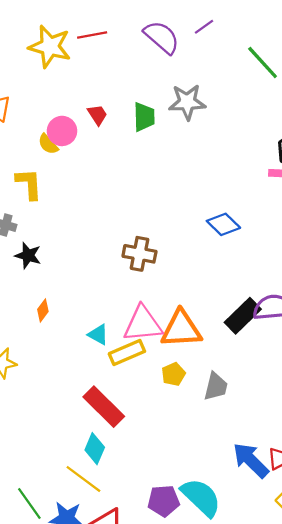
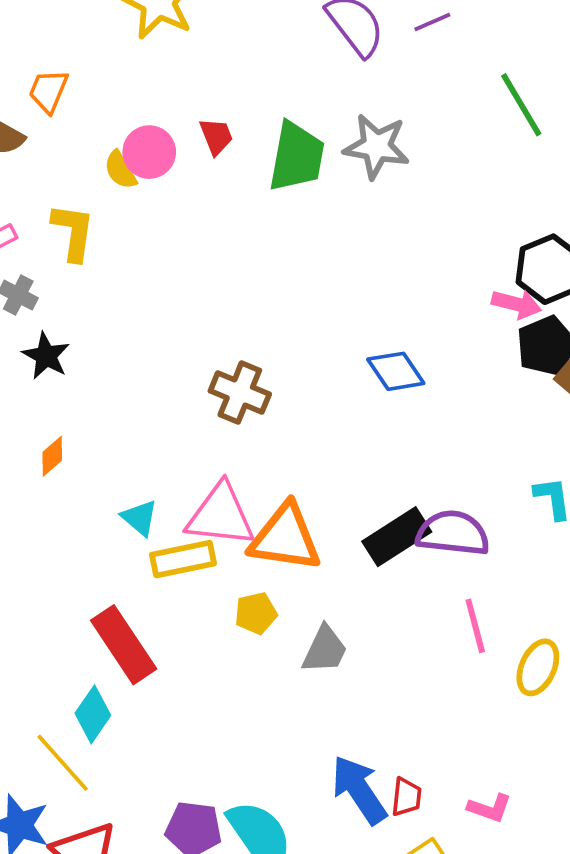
green trapezoid: (144, 117) -> (297, 157), size x1.4

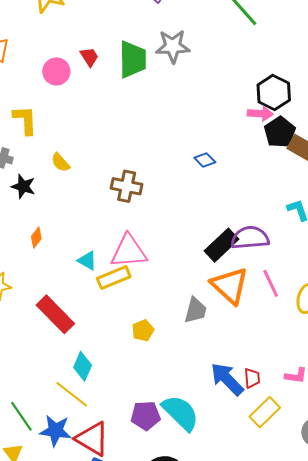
yellow semicircle: (120, 170) -> (61, 162), moved
blue diamond: (396, 371) -> (205, 160), size x0.7
orange triangle: (285, 538) -> (230, 286), moved, turned 45
yellow pentagon: (256, 613) -> (143, 330), moved
red rectangle: (124, 645) -> (55, 314), moved

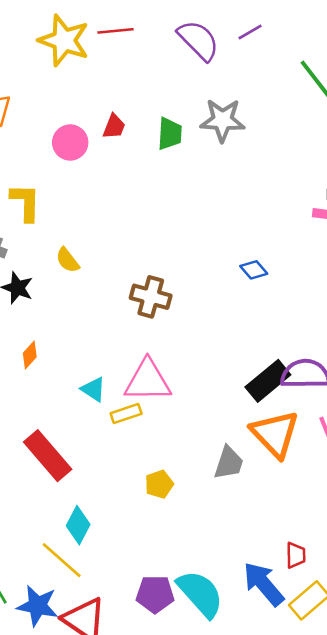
red trapezoid: (89, 57) -> (114, 127), turned 50
green trapezoid: (133, 59) -> (170, 134), size x0.7
yellow rectangle: (114, 278) -> (126, 413), size x0.7
blue arrow: (227, 379) -> (264, 584), moved

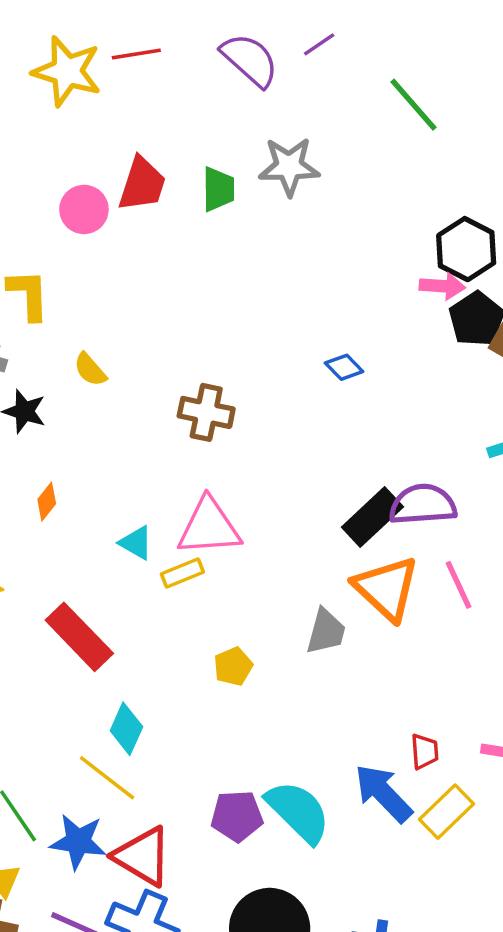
red trapezoid: (114, 127) -> (142, 184), size x1.6

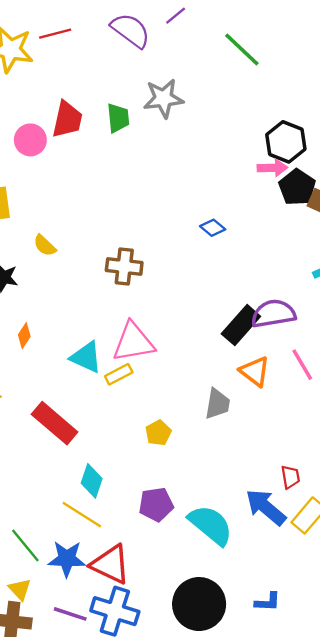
cyan triangle: (136, 543) -> (86, 357), size x1.4
orange triangle: (386, 588) -> (255, 371), size x0.7
purple pentagon: (237, 816) -> (156, 504), moved

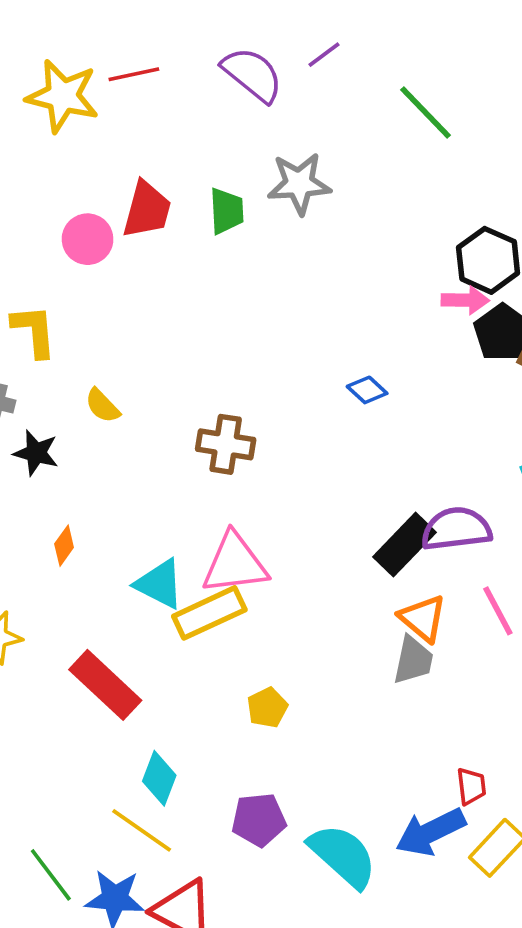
yellow rectangle: (119, 374) -> (209, 613), size x1.6
gray trapezoid: (217, 404) -> (413, 660), moved
blue arrow: (266, 507) -> (431, 832), turned -69

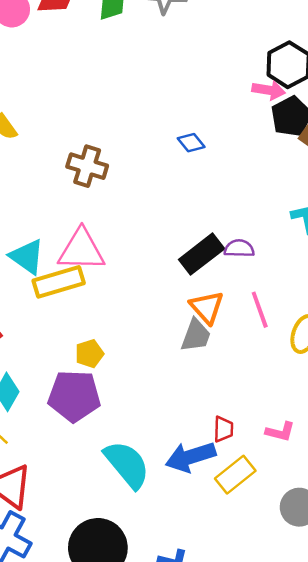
purple semicircle: (456, 529) -> (239, 248), size x0.6
purple pentagon: (259, 820) -> (74, 396), moved, size x1.4

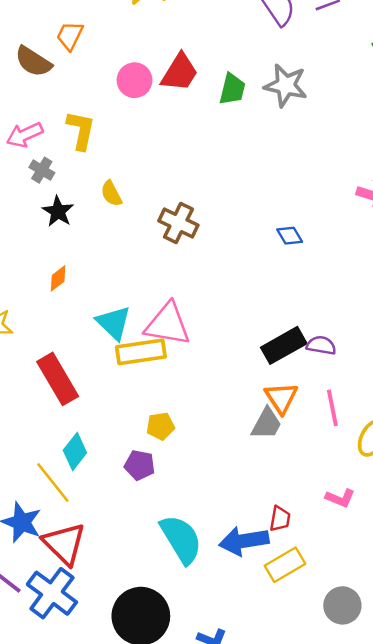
brown cross: (87, 166) -> (178, 223), moved
purple pentagon: (74, 396) -> (140, 465), size x0.6
pink L-shape: (280, 432) -> (340, 498), moved

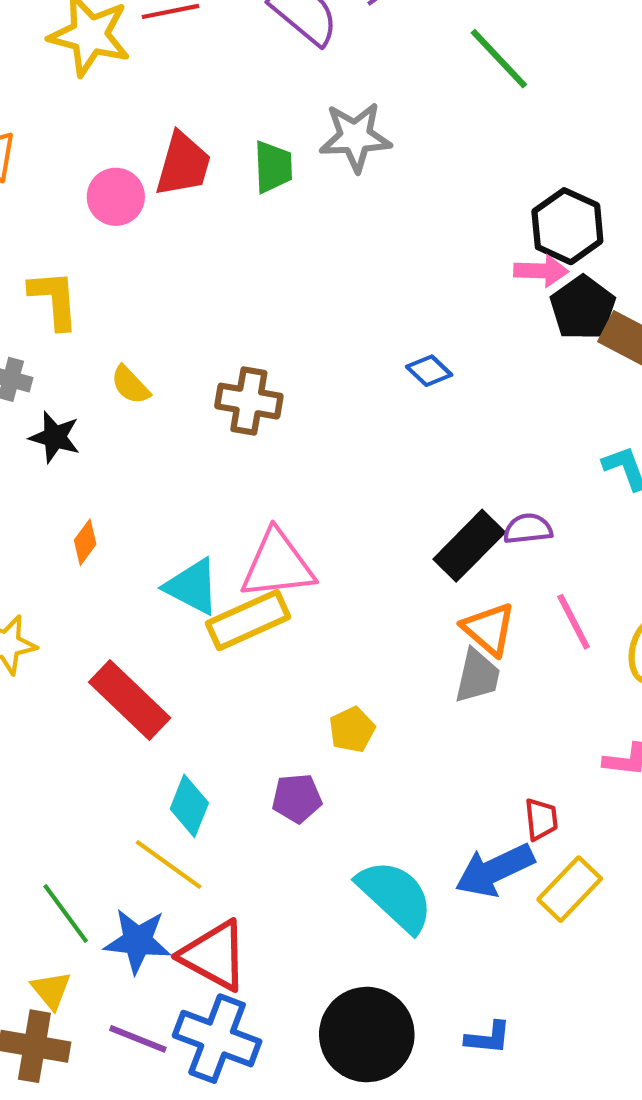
yellow pentagon: (160, 426) -> (352, 730), moved

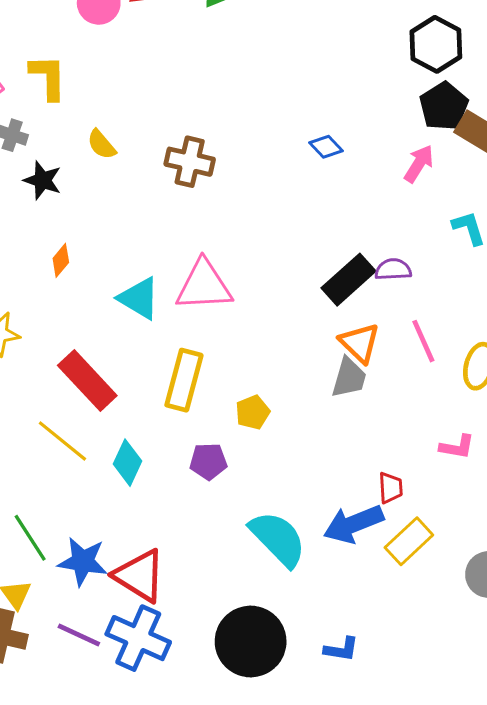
pink arrow: (541, 271) -> (419, 164), moved, turned -63
yellow rectangle: (248, 620) -> (184, 380), moved, turned -54
yellow line: (169, 865) -> (62, 441), moved

